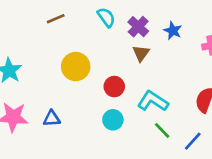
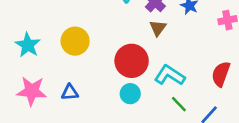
yellow circle: (76, 67) -> (75, 41), moved
red circle: (114, 87) -> (132, 61), size x1.6

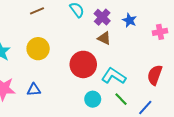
brown triangle: (158, 28) -> (104, 38), turned -40
cyan circle: (130, 94) -> (93, 99), moved

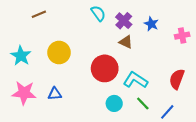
brown line: (37, 11) -> (39, 14), moved

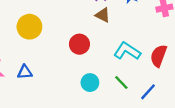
red circle: (105, 68) -> (79, 44), size x0.7
cyan L-shape: (135, 80) -> (127, 51), moved

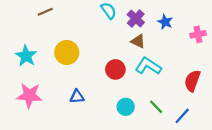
cyan L-shape: (127, 51) -> (148, 66), moved
blue triangle: (25, 72) -> (77, 97), moved

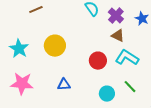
green line: (156, 107) -> (130, 87), moved

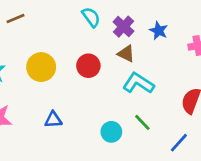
red circle: (98, 61) -> (88, 66), moved

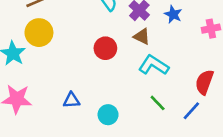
yellow circle: (41, 67) -> (39, 33), moved
cyan circle: (111, 132) -> (108, 115), moved
blue line: (179, 143) -> (191, 111), moved

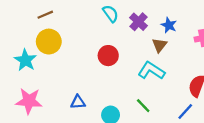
brown triangle: (142, 36) -> (160, 45), moved, turned 42
green line: (158, 103) -> (143, 106), moved

